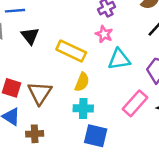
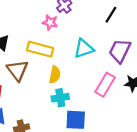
pink star: (104, 34) -> (50, 22), moved
brown triangle: (40, 93) -> (17, 70), moved

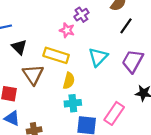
cyan triangle: (84, 49) -> (98, 57), turned -30
pink rectangle: (105, 85) -> (114, 113), moved

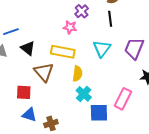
black line: (126, 26) -> (110, 19), moved, turned -35
cyan cross: (73, 103) -> (84, 94), turned -35

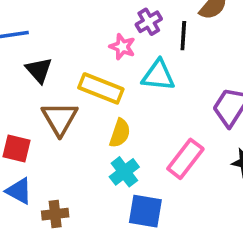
black line: (110, 19) -> (183, 36), moved
cyan triangle: (102, 49) -> (158, 75), moved, turned 48
pink rectangle: (123, 99) -> (185, 159), moved

